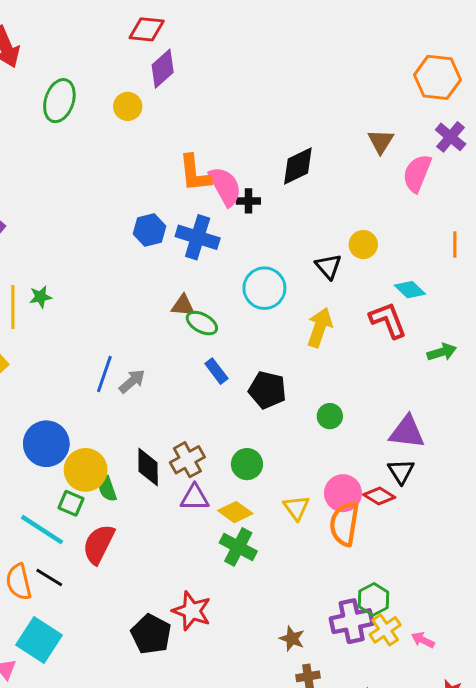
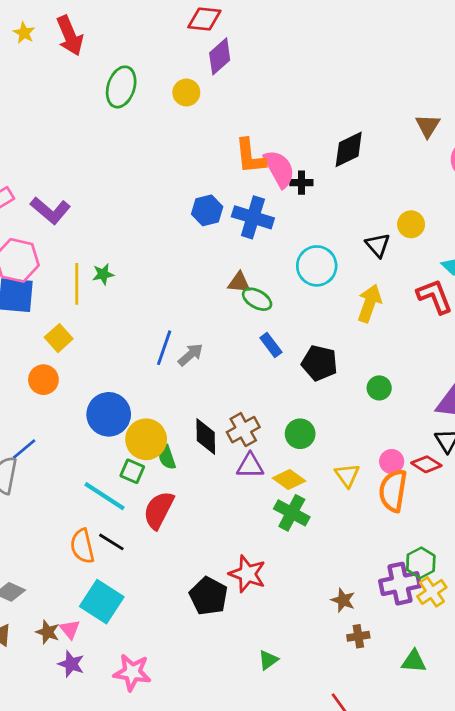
pink circle: (343, 493) -> (392, 461), size x0.7

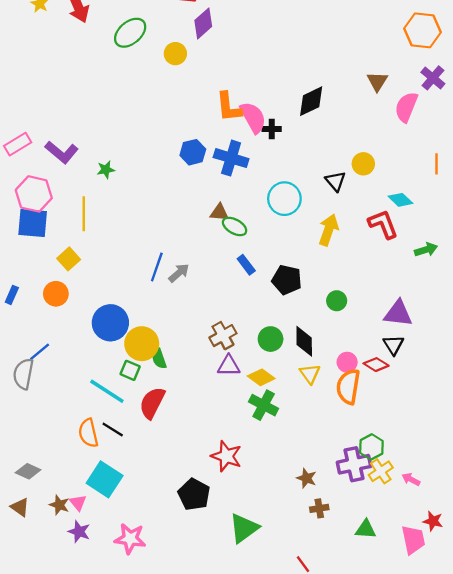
green ellipse: (121, 87) -> (130, 33), moved, turned 32
green star: (103, 274) -> (106, 170), moved
black diamond: (206, 437) -> (304, 341), moved
black pentagon: (209, 596) -> (194, 494), moved
green triangle: (268, 660) -> (244, 528), size x1.8

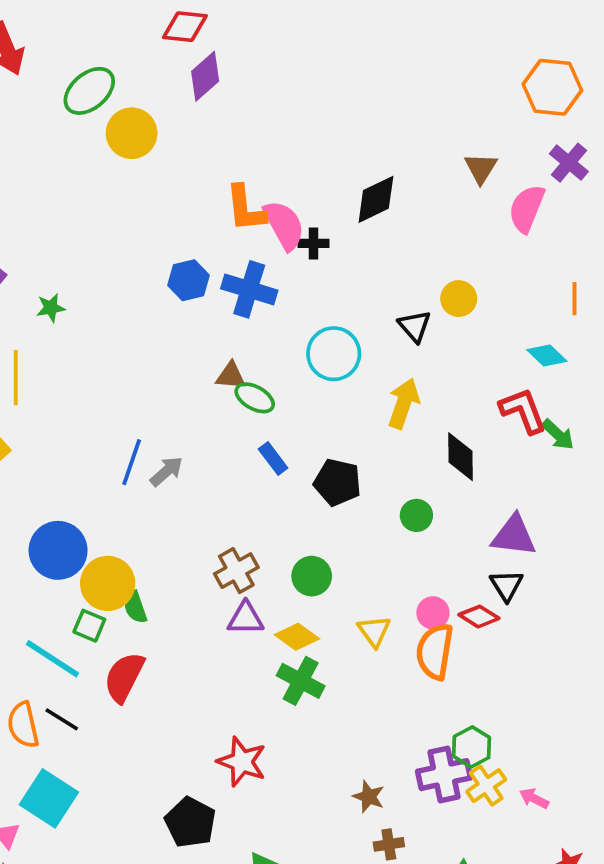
yellow circle: (175, 54) -> (132, 133), moved, size x1.4
cyan diamond: (400, 200) -> (547, 356), moved
red L-shape: (383, 224) -> (523, 411), moved
green arrow: (426, 250) -> (558, 435), turned 60
black diamond: (304, 341) -> (461, 457), moved

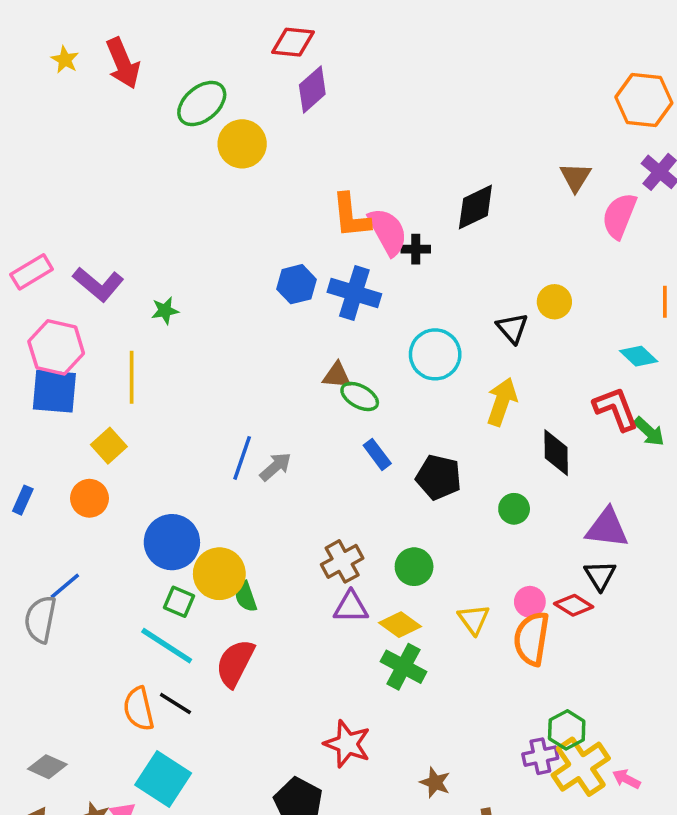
green square: (89, 626) -> (179, 602), moved
purple cross: (444, 775) -> (540, 756), size x0.7
yellow cross: (486, 786) -> (581, 767), size x1.5
brown star: (369, 797) -> (435, 782), moved

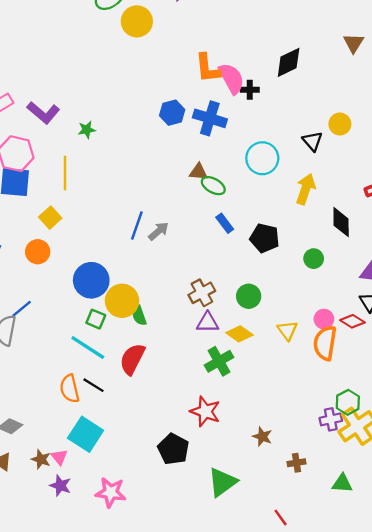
green cross: (404, 667) -> (219, 361), moved, turned 32

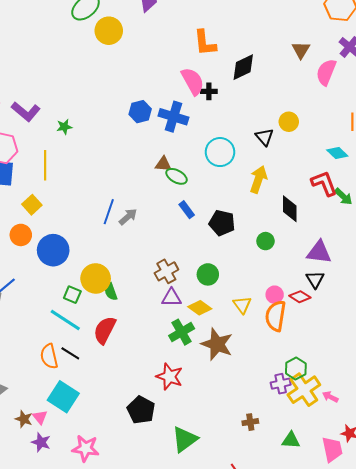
orange L-shape: (208, 68) -> (205, 43), moved
blue circle: (91, 280) -> (53, 250), moved
brown star: (262, 437) -> (217, 344), moved, size x1.8

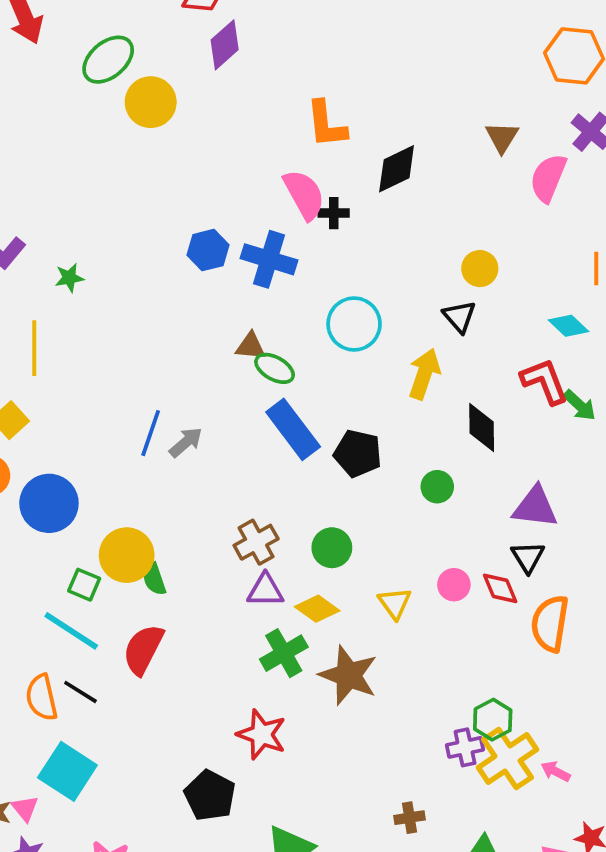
black triangle: (264, 137) -> (459, 317), moved
blue rectangle: (187, 210) -> (293, 429), size x1.8
red diamond: (300, 297) -> (500, 588), turned 35
orange semicircle: (276, 316) -> (550, 624), moved

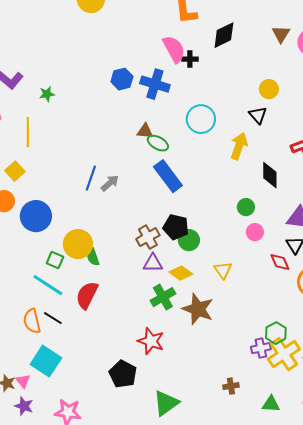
brown triangle: (502, 137) -> (281, 34), moved
black pentagon: (358, 453) -> (176, 227), moved
pink circle: (454, 585) -> (255, 232), moved

